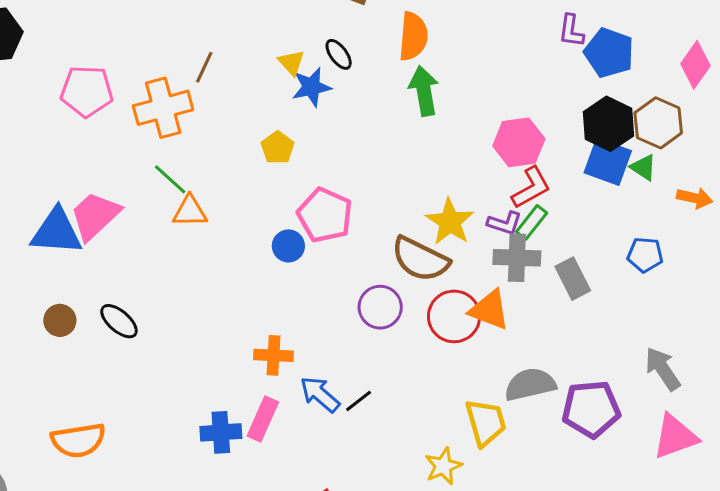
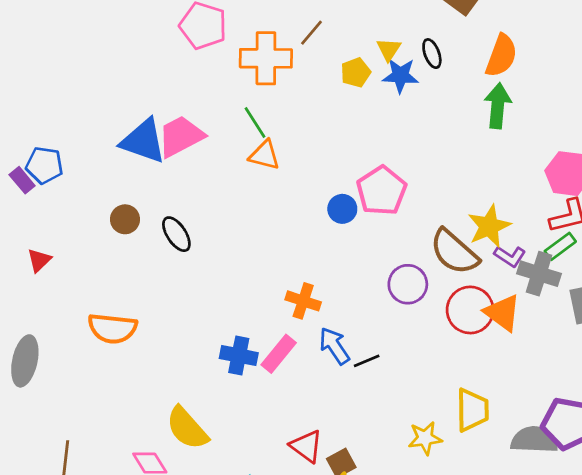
yellow pentagon: (278, 148) -> (356, 73), moved
purple L-shape: (504, 223) -> (510, 256), moved
gray semicircle: (530, 384) -> (534, 440), moved

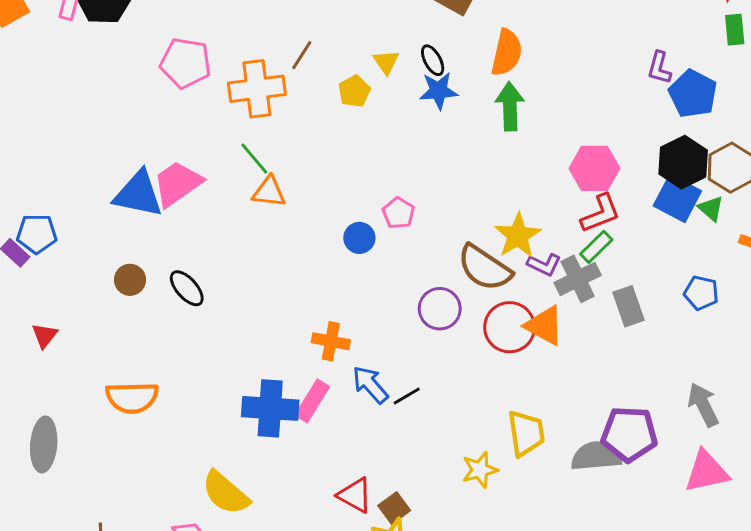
blue star: (400, 76) -> (439, 91), moved
pink pentagon: (382, 191) -> (398, 213), size x0.6
gray cross: (539, 274) -> (578, 279), turned -36
blue cross: (239, 356) -> (270, 408), size x1.4

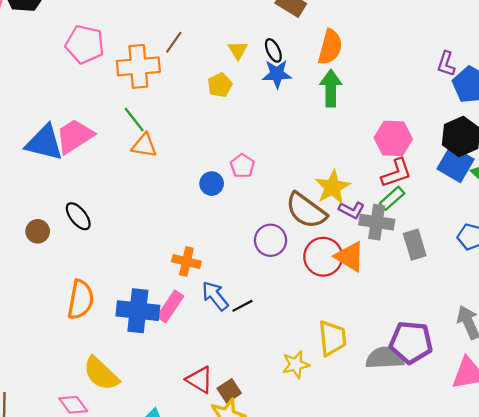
yellow pentagon: (354, 91) -> (220, 85), moved
gray cross: (578, 279) -> (377, 222), turned 32
brown circle: (130, 280) -> (38, 231), moved
orange semicircle: (132, 398) -> (81, 300), moved, turned -81

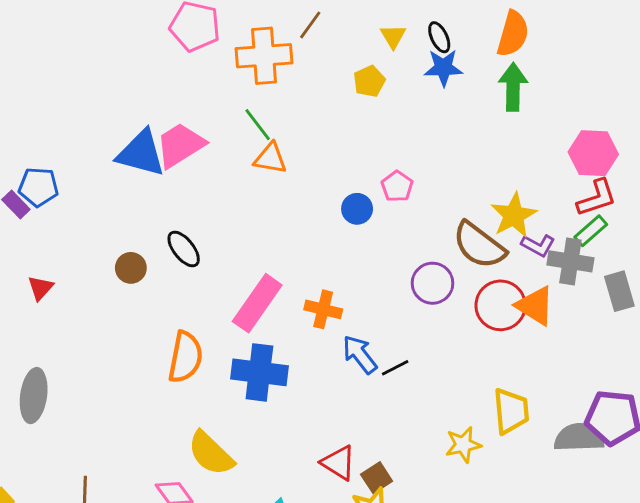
pink rectangle: (170, 306) -> (257, 303), moved, size x1.4

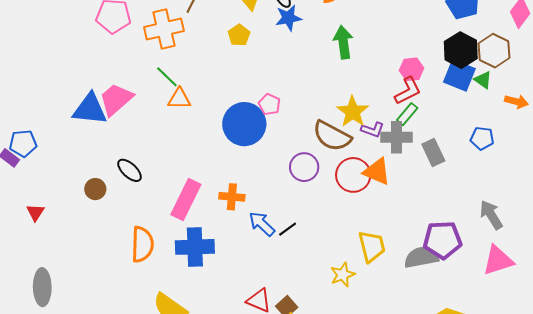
green arrow: (513, 87) -> (343, 42), moved
pink hexagon: (593, 153) -> (411, 69), moved, size x0.7
blue circle: (357, 209) -> (244, 124), size x2.0

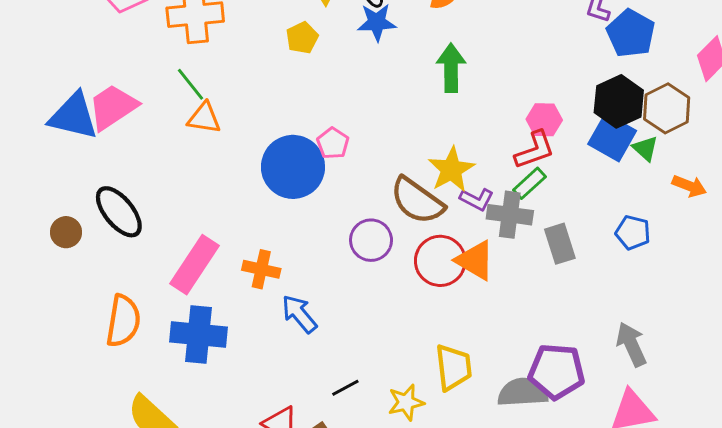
black ellipse: (130, 170) -> (119, 212), size x1.4
black line: (288, 229) -> (345, 388), moved

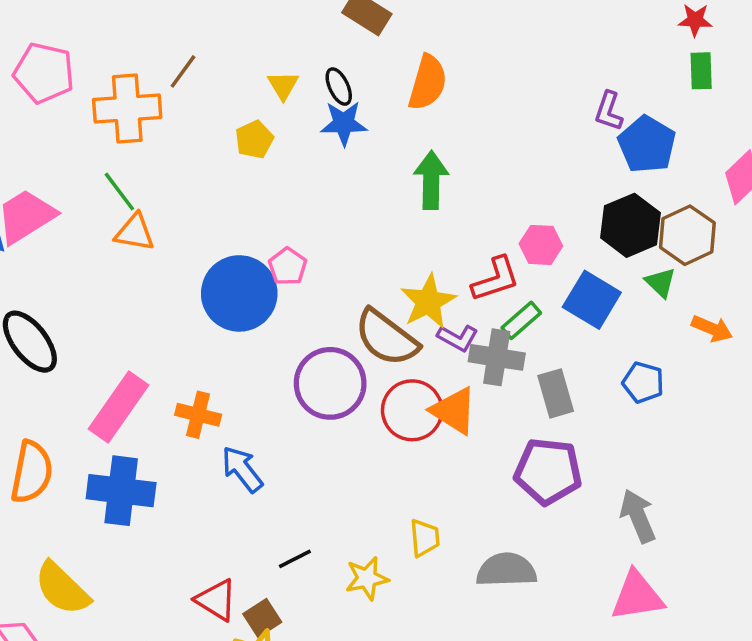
blue square: (612, 137) -> (592, 300), moved
red L-shape: (535, 150) -> (496, 279), moved
purple circle: (371, 240) -> (330, 383), size x1.4
yellow trapezoid: (453, 367) -> (425, 538), size x0.7
purple pentagon: (557, 371) -> (548, 471), moved

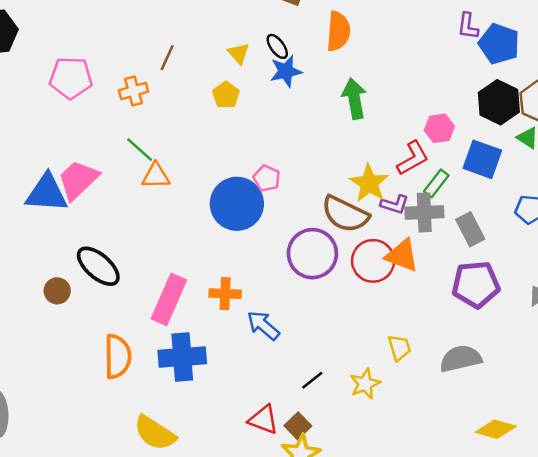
orange cross: (127, 108) -> (134, 91), size x0.6

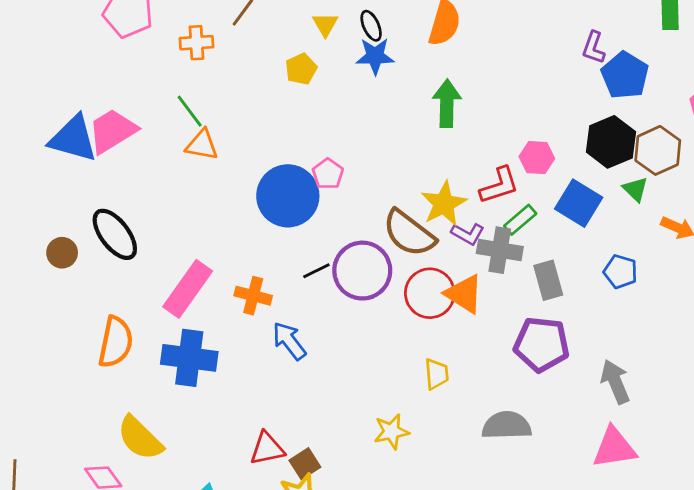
yellow trapezoid: (399, 348) -> (436, 374), moved
black line: (312, 380) -> (316, 271), moved
red triangle: (263, 420) -> (267, 449), turned -44

